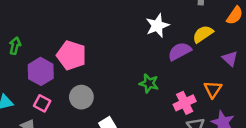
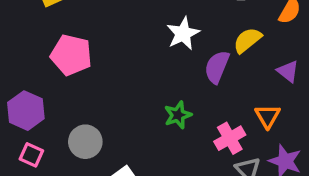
purple semicircle: (180, 51) -> (217, 67), turned -35
pink pentagon: (71, 55) -> (71, 55), moved
green star: (149, 83) -> (178, 115), turned -30

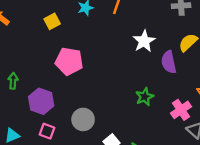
purple semicircle: (217, 67) -> (169, 62), turned -30

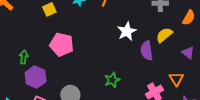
green arrow: (13, 81) -> (24, 57), moved
green star: (145, 97) -> (112, 80), moved

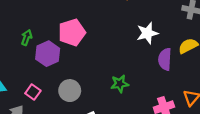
pink pentagon: (62, 44) -> (72, 32), turned 30
purple hexagon: (36, 77) -> (48, 54), moved

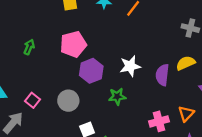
white star: (147, 33) -> (130, 66), moved
purple hexagon: (48, 54) -> (91, 71), moved

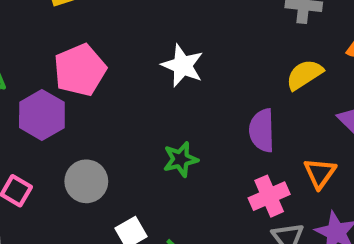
white star: (130, 66) -> (183, 66), moved, turned -30
purple hexagon: (91, 71) -> (42, 115), moved
purple semicircle: (162, 75) -> (262, 130), moved

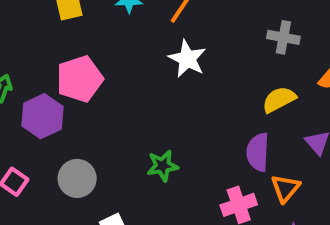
white star: (183, 66) -> (187, 59), moved
purple semicircle: (262, 130) -> (258, 152), moved

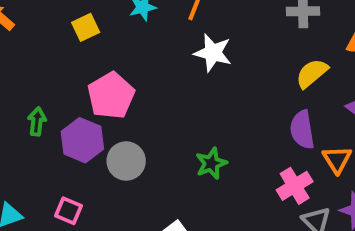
gray circle: (77, 178) -> (126, 161), moved

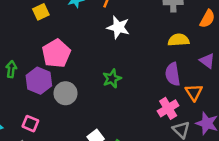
yellow semicircle: (312, 73) -> (179, 40), turned 36
green star: (211, 163) -> (112, 79), moved

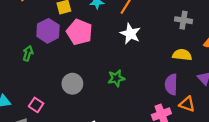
pink pentagon: (56, 53) -> (79, 32), moved, turned -30
purple hexagon: (39, 81) -> (48, 31), moved
orange triangle: (194, 92) -> (187, 104), turned -49

